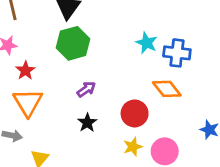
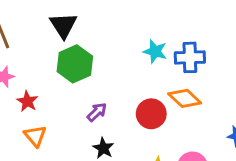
orange triangle: (28, 102) -> (35, 136), size x0.7
red circle: (135, 113) -> (151, 114), moved

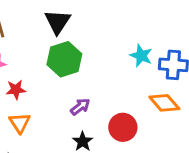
red star: (27, 101) -> (16, 90), turned 30
red circle: (151, 114) -> (123, 127), moved

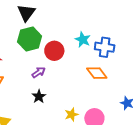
red circle: (123, 127) -> (54, 51), moved

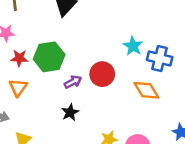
green hexagon: (30, 39) -> (49, 57), moved
red circle: (54, 51) -> (102, 74), moved

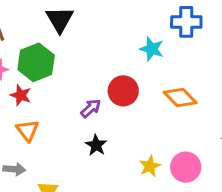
green hexagon: (49, 57) -> (36, 62), moved
red star: (19, 58) -> (21, 95), turned 30
blue cross: (160, 58) -> (186, 22), moved

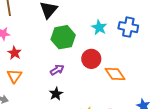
cyan star: (152, 49) -> (99, 27), moved
green hexagon: (36, 62) -> (63, 37), moved
red circle: (123, 91) -> (91, 59), moved

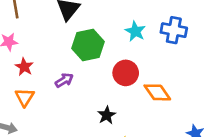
purple arrow: (57, 70) -> (64, 80), moved
black star: (56, 94) -> (107, 115), moved

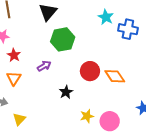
cyan star: (135, 31) -> (106, 17), moved
red circle: (126, 73) -> (90, 71), moved
black star: (107, 115) -> (66, 92), moved

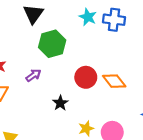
cyan star: (106, 17) -> (88, 17), moved
blue cross: (128, 29) -> (114, 20), moved

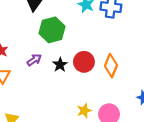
orange diamond: (114, 81) -> (111, 66), turned 60
black star: (60, 103) -> (60, 65), moved

